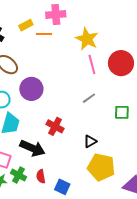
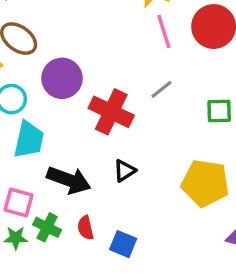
red cross: (55, 126) -> (111, 112), moved, size x1.4
black triangle: (90, 141) -> (125, 171), moved
yellow pentagon: (101, 167) -> (205, 183), moved

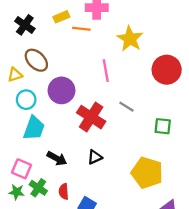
pink line: (164, 31) -> (106, 71), moved
gray line: (161, 89) -> (126, 107), turned 63
black arrow: (69, 180) -> (57, 158), size x0.7

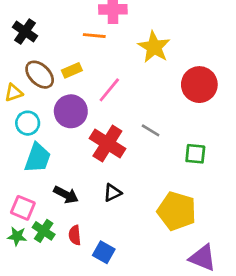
yellow rectangle: (61, 17) -> (72, 70), moved
pink line: (106, 71) -> (109, 90), moved, turned 50

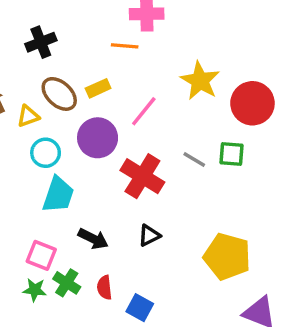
black cross: (25, 32) -> (41, 42), turned 35
yellow star: (154, 47) -> (200, 81), moved
green square: (195, 154) -> (232, 154), moved

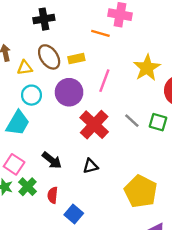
pink line: (144, 111) -> (104, 81), turned -30
cyan trapezoid: (58, 195) -> (18, 123), moved

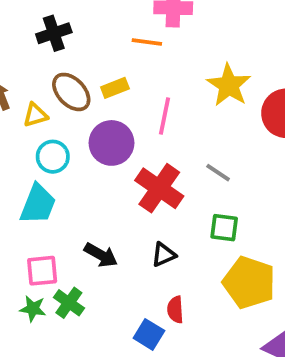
green square: (158, 122) -> (224, 228), moved
pink square: (14, 164) -> (42, 271), turned -30
red semicircle: (53, 195) -> (175, 310), moved

